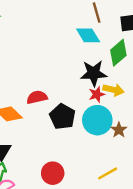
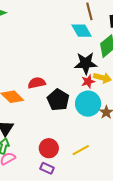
yellow line: (108, 173) -> (81, 150), moved

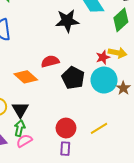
black star: (86, 63) -> (67, 21), moved
purple rectangle: (47, 168) -> (65, 149), turned 72

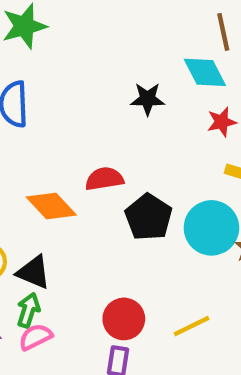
black star: (67, 21) -> (148, 99), size x0.7
red star: (103, 57) -> (222, 122), moved
black triangle: (20, 110) -> (34, 272), turned -42

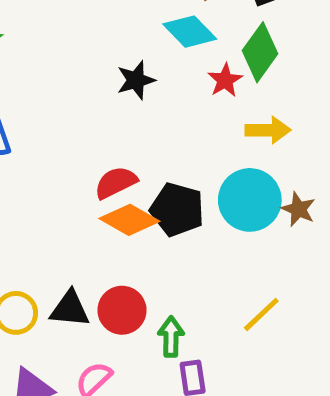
orange diamond: (51, 206) -> (129, 220), moved
green arrow: (28, 310) -> (171, 337), moved
red circle: (124, 319) -> (122, 310), moved

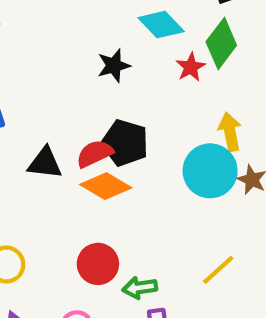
yellow arrow: (268, 130) -> (230, 132), moved, turned -102
black pentagon: (177, 209) -> (125, 143), moved
black triangle: (70, 309) -> (45, 163), moved
green arrow: (171, 337) -> (140, 288), turned -100

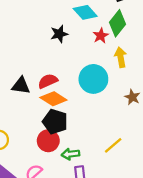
yellow arrow: (230, 132) -> (121, 57), moved
black pentagon: (125, 143) -> (55, 122), moved
cyan circle: (210, 171) -> (93, 79), moved

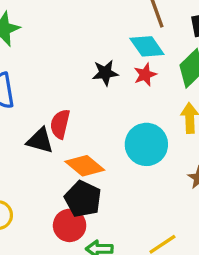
red star: (101, 36) -> (145, 75), moved
red semicircle: (48, 81) -> (60, 124), moved, turned -60

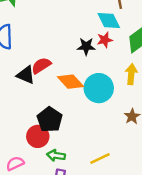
black star: (105, 73) -> (86, 46), moved
red semicircle: (60, 124) -> (41, 66), turned 36
orange diamond: (85, 166) -> (70, 82), moved

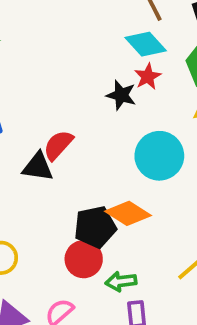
black star: (86, 46) -> (121, 95), turned 30
orange diamond: (70, 82) -> (128, 213), moved
black pentagon: (50, 119) -> (95, 227), turned -30

